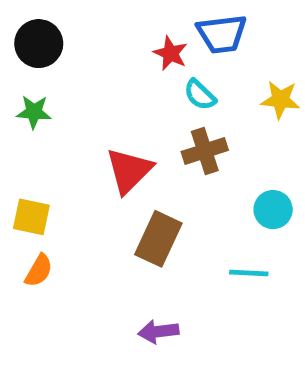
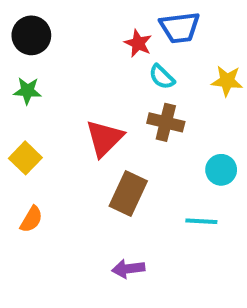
brown cross: (205, 151) -> (166, 122), turned 32
yellow square: (31, 217) -> (25, 158), moved, turned 32

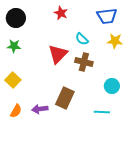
blue trapezoid: (180, 27) -> (107, 16), moved
red star: (138, 43) -> (61, 13), moved
red triangle: (105, 138) -> (58, 54), moved
purple arrow: (128, 269) -> (40, 109), moved

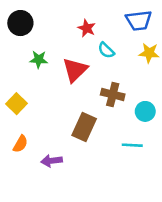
red star: (61, 13) -> (87, 28), moved
green star: (14, 46) -> (39, 59), moved
brown cross: (84, 62) -> (113, 95), moved
purple arrow: (40, 109) -> (52, 161), moved

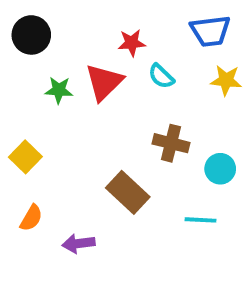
red star: (87, 28) -> (132, 43), turned -30
red triangle: (75, 70) -> (104, 82), moved
brown rectangle: (84, 127) -> (128, 192), turned -72

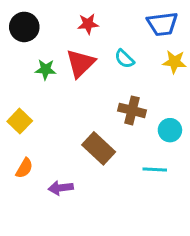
red star: (132, 43) -> (88, 24), moved

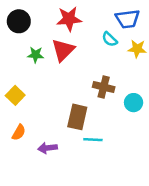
red star: (88, 24) -> (69, 19), size x1.5
cyan semicircle: (124, 59) -> (110, 39), moved
brown rectangle: (99, 148) -> (77, 117), turned 60
cyan line: (155, 170) -> (93, 140), moved

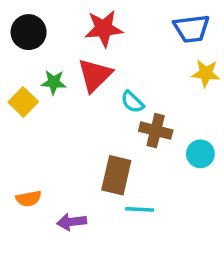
cyan semicircle: (110, 39) -> (132, 102), moved
yellow square: (15, 95) -> (23, 102), moved
orange semicircle: (19, 132) -> (29, 199), turned 49

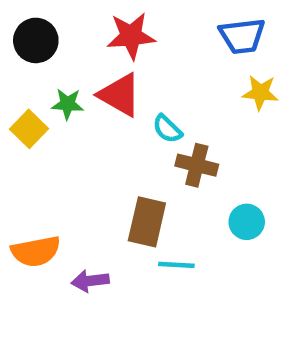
red triangle: (95, 75) -> (120, 95), turned -45
cyan circle: (200, 154) -> (247, 222), moved
orange semicircle: (29, 199) -> (36, 251), size x1.5

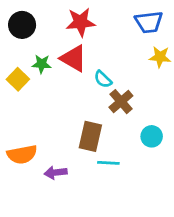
brown cross: (197, 165) -> (121, 102), turned 35

